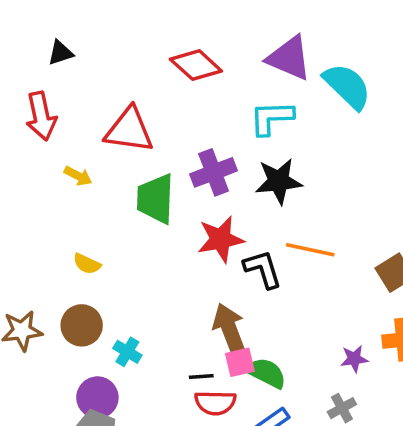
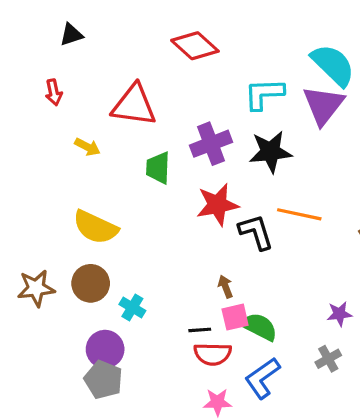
purple triangle: (289, 58) -> (323, 105), moved, turned 45
red arrow: (41, 116) -> (54, 92), size x0.6
green trapezoid: (155, 199) -> (158, 168), size x0.7
yellow semicircle: (87, 264) -> (95, 227), size x1.8
brown arrow: (229, 329) -> (225, 287), size x0.5

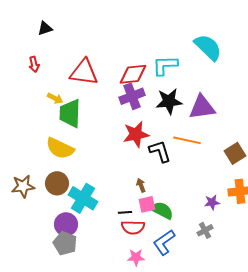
red diamond: (195, 46) -> (133, 74), moved, turned -48
purple triangle: (323, 105) -> (202, 107), moved, turned 44
green trapezoid: (158, 168) -> (70, 113), moved, size x1.4
cyan cross: (132, 307) -> (83, 198), size x1.8

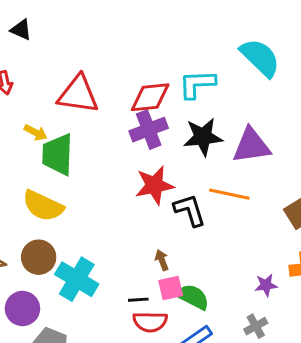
black triangle: (45, 28) -> (21, 30), turned 42
purple circle: (66, 224) -> (22, 309), moved

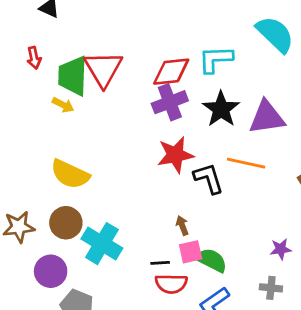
red triangle: (78, 94) -> (103, 69), turned 51
black star: (203, 137) -> (221, 109), turned -30
green trapezoid: (58, 154) -> (73, 76), moved
gray cross: (256, 326) -> (271, 288), turned 35

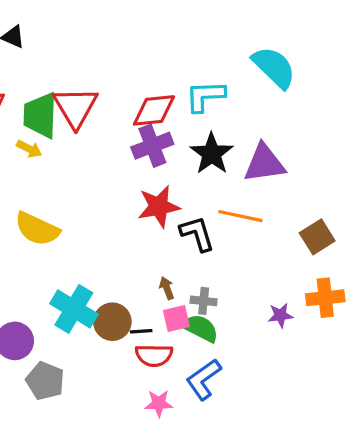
brown circle: (66, 223) -> (112, 322), moved
gray cross: (271, 288) -> (204, 301), moved

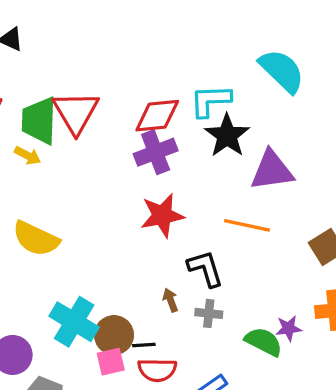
black star: (212, 154) -> (227, 136), moved
black L-shape: (197, 234) -> (205, 269), moved
pink square: (176, 319) -> (111, 362), moved
green semicircle: (200, 328) -> (264, 342), moved

